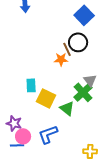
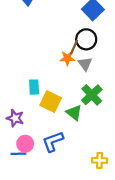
brown line: (67, 49) -> (74, 47), turned 48
gray triangle: (90, 80) -> (85, 64), moved
purple star: (14, 123) -> (15, 118), moved

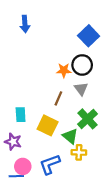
brown line: (74, 47) -> (58, 98), moved
orange star: (67, 58) -> (64, 70), moved
cyan rectangle: (34, 87) -> (21, 115), moved
yellow cross: (100, 160) -> (79, 152), moved

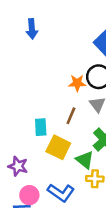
cyan rectangle: (21, 115) -> (41, 127), moved
blue L-shape: (50, 164) -> (61, 193), turned -125

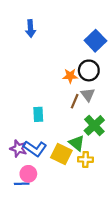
brown line: (71, 116) -> (75, 101), moved
yellow square: (58, 147) -> (61, 154), moved
blue L-shape: (61, 193) -> (35, 149), moved

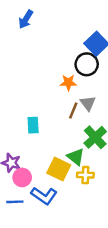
blue arrow: (31, 29) -> (26, 19), moved, turned 35
black circle: (89, 70) -> (87, 64), moved
blue L-shape: (35, 149) -> (44, 196), moved
pink circle: (28, 174) -> (22, 177), moved

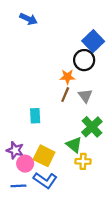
blue arrow: (26, 19) -> (28, 19), turned -96
brown line: (73, 111) -> (65, 95), moved
yellow square: (59, 169) -> (44, 156), moved

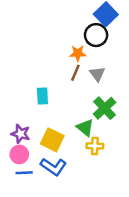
pink circle: (25, 164) -> (19, 154), moved

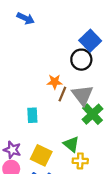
orange star: (78, 53) -> (55, 82), moved
gray triangle: (97, 74) -> (82, 95), size x1.5
green cross: (105, 108) -> (92, 114), moved

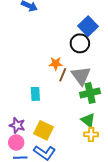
green cross: (92, 114) -> (90, 93), turned 30
green triangle: (71, 144) -> (88, 120), moved
yellow cross: (80, 161) -> (91, 134), moved

